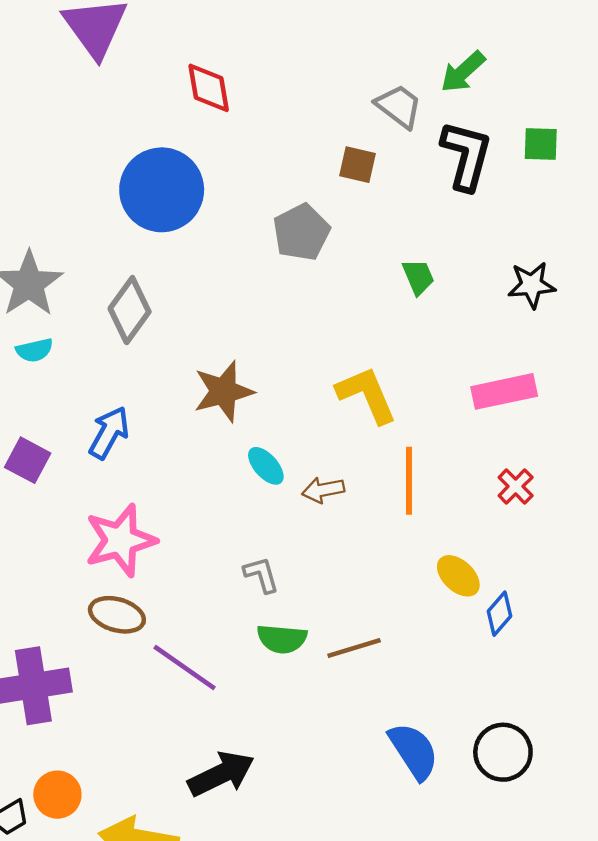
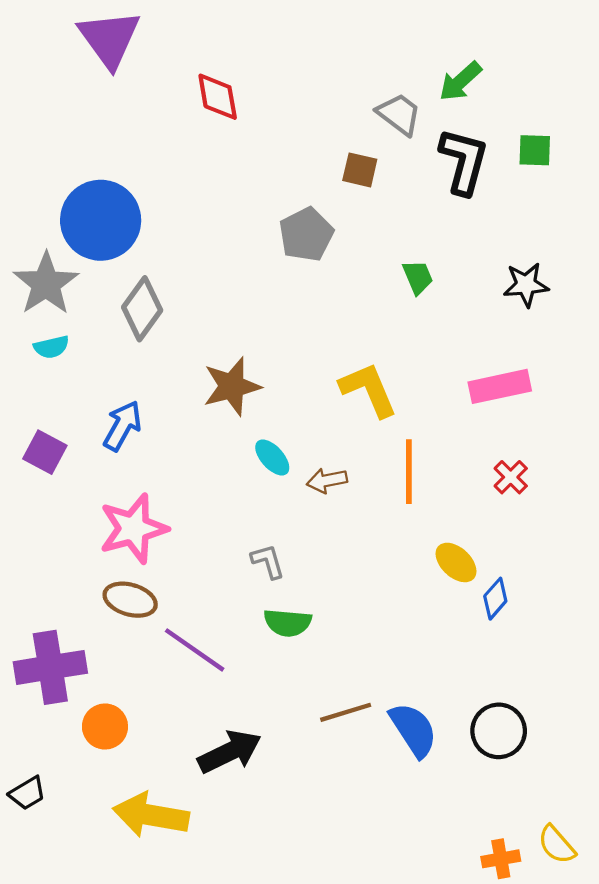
blue circle: (162, 190) -> (101, 220), moved
brown line: (354, 648) -> (346, 712), moved
orange circle: (57, 795) -> (105, 727), moved

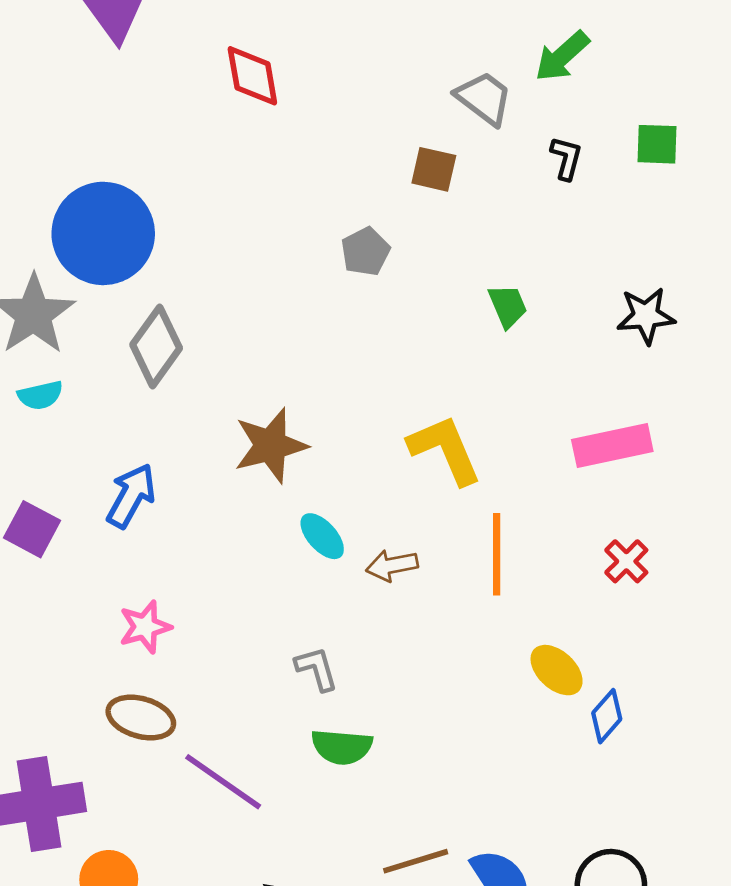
black L-shape: (464, 161) -> (566, 158), size x0.5
gray pentagon: (306, 234) -> (365, 252), size x0.7
pink star: (133, 529) -> (145, 627), size x0.6

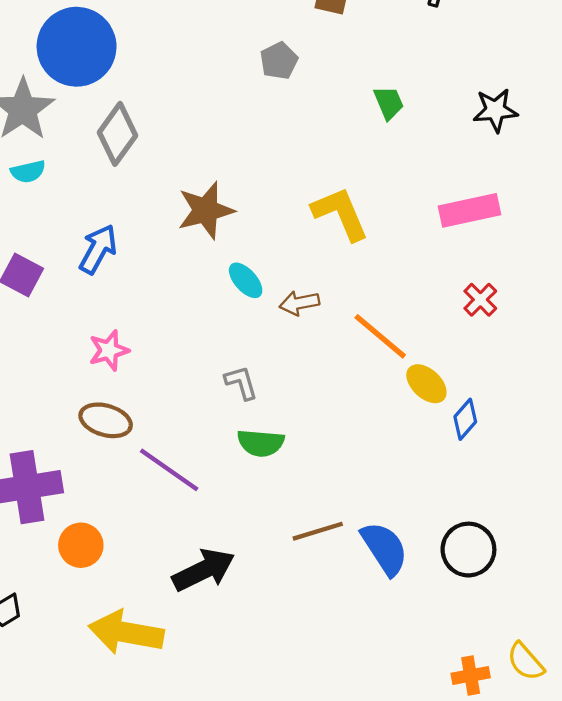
orange line: (497, 554) -> (380, 336), moved, turned -50

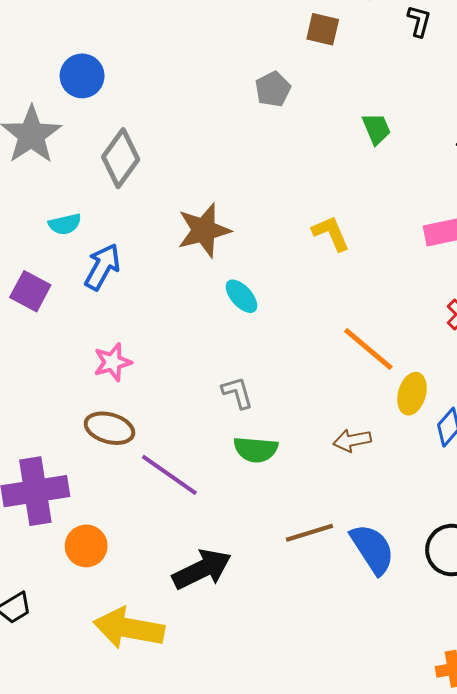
blue circle: (77, 47) -> (82, 76), size x0.6
cyan semicircle: (28, 172) -> (65, 224), moved
yellow L-shape: (340, 214) -> (331, 233), size x0.7
brown arrow: (299, 303) -> (352, 440), moved
yellow ellipse: (426, 384) -> (412, 394), turned 63

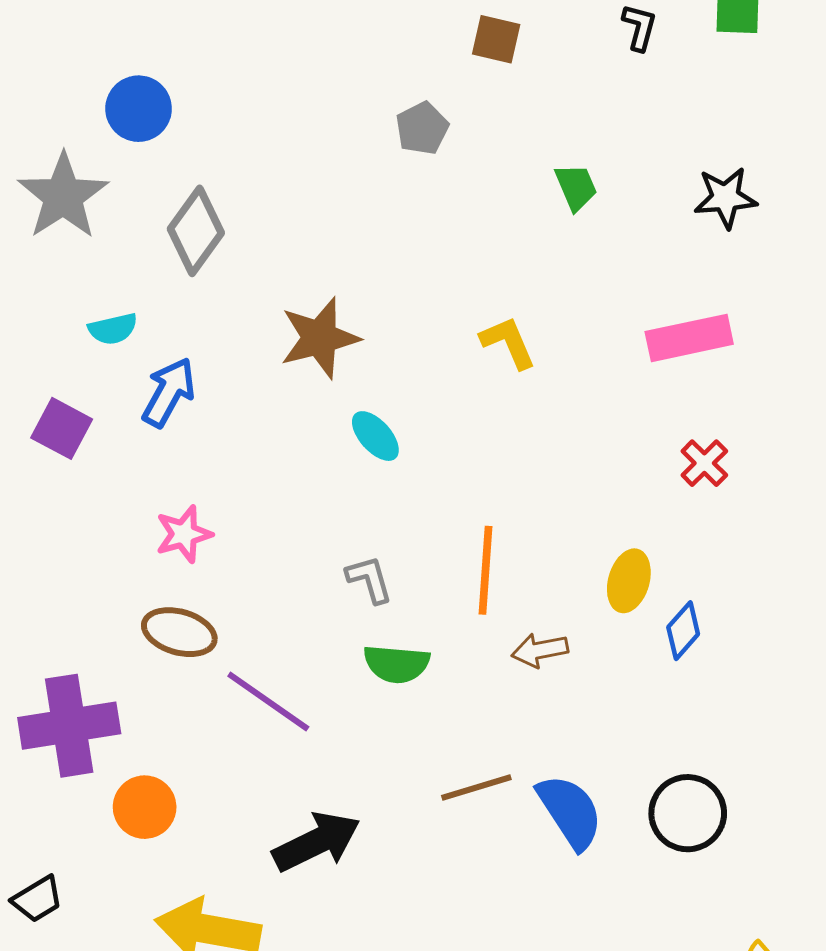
orange line: (368, 349) -> (486, 570), moved, turned 54

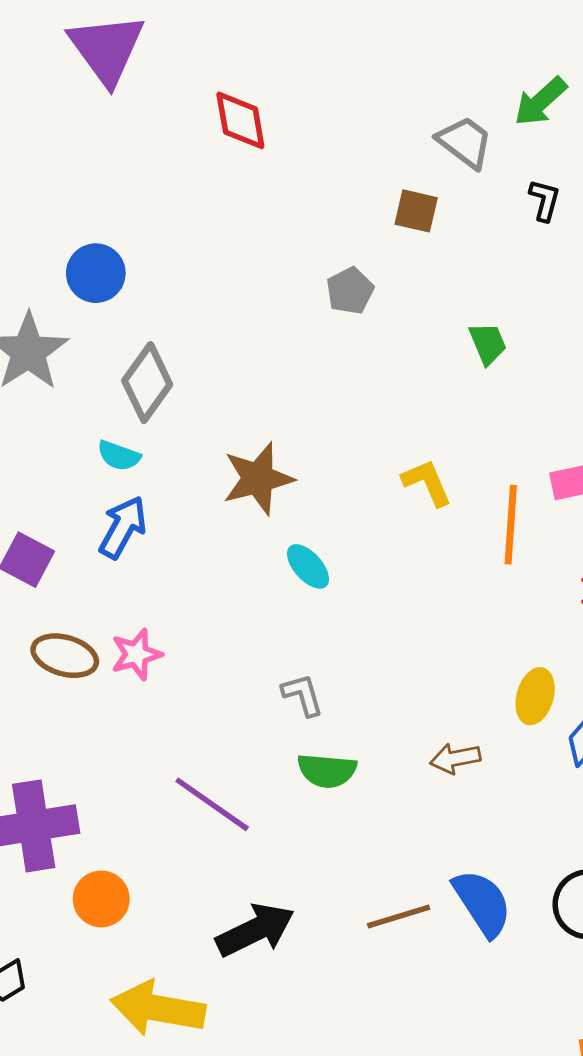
cyan semicircle: (113, 329) -> (119, 456), moved, turned 33
orange line: (486, 570) -> (511, 525), moved
brown ellipse: (179, 632) -> (65, 656), moved
brown line: (476, 788) -> (399, 917), moved

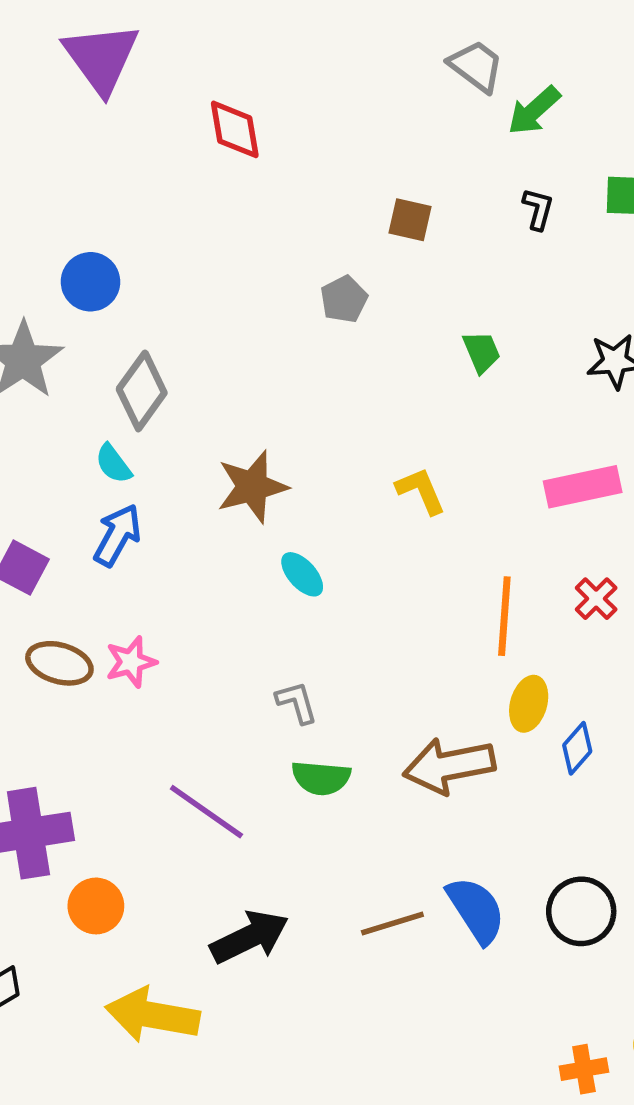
gray trapezoid: (465, 142) -> (476, 66), moved
cyan semicircle: (119, 456) -> (113, 464), turned 33
orange line: (511, 525) -> (504, 616), moved
brown arrow: (455, 758) -> (449, 766), size x1.8

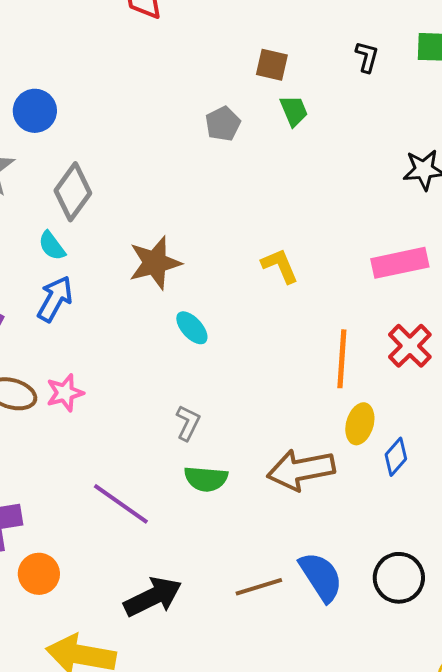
green trapezoid: (481, 352) -> (294, 111), moved
red cross: (596, 599) -> (410, 346), size x1.4
gray L-shape: (297, 702) -> (188, 423), turned 42

